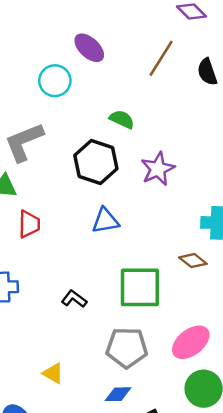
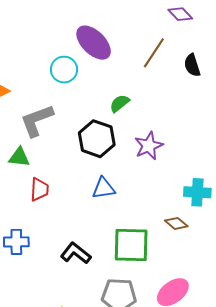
purple ellipse: (89, 48) -> (94, 43), size x1.4
green semicircle: (122, 119) -> (120, 103), turned -65
black L-shape: (74, 299) -> (76, 253), size x1.4

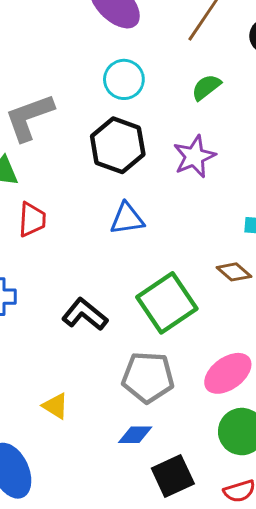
cyan circle: (64, 70) -> (124, 79), moved
green semicircle: (120, 103) -> (206, 87), moved
green square: (131, 245) -> (167, 303), turned -36

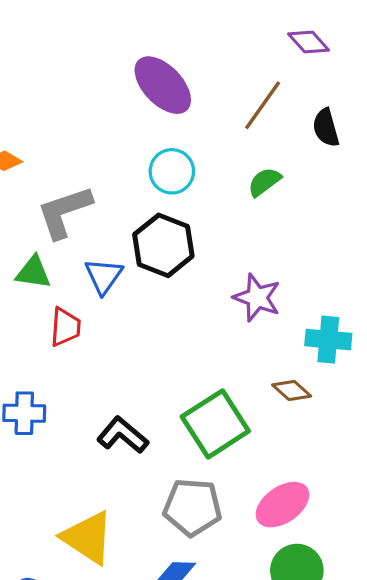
purple star: (194, 157) -> (257, 298), moved, turned -30
blue triangle: (127, 219) -> (104, 276), moved, turned -48
yellow triangle: (55, 406) -> (88, 538), size x1.8

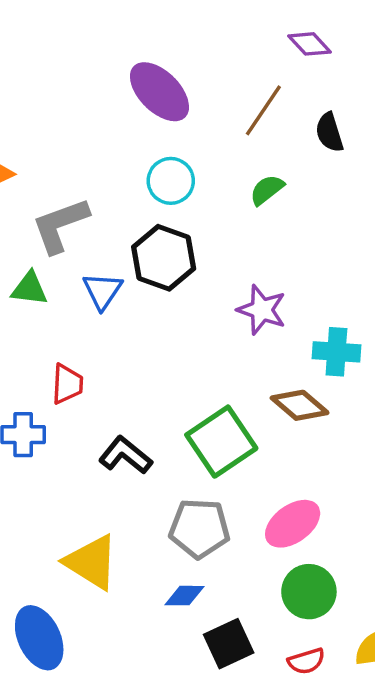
red trapezoid: (65, 327) -> (67, 384), moved
brown diamond: (292, 390) -> (300, 405), size x1.4

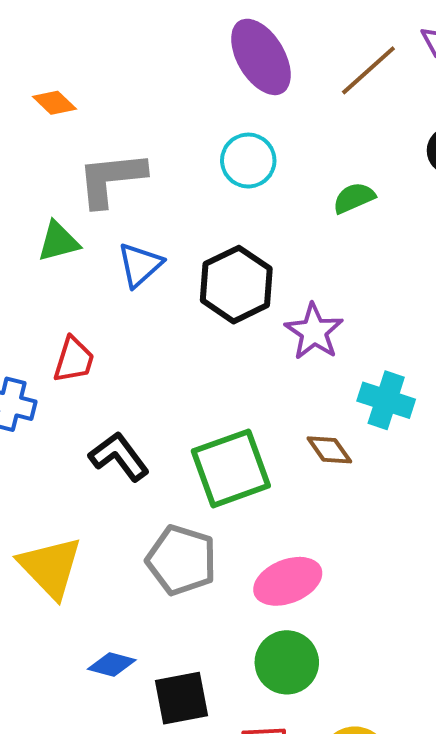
brown line: (263, 110) -> (368, 70), moved
black hexagon: (164, 258) -> (236, 285), moved
green triangle: (29, 289) -> (58, 241), turned -36
brown diamond: (300, 405) -> (329, 450), size x0.7
blue diamond: (185, 596) -> (112, 665), moved

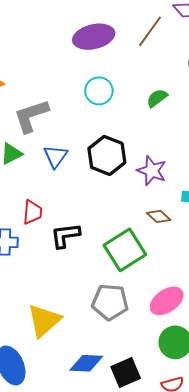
purple ellipse: (261, 57) -> (94, 37), turned -60
brown diamond: (329, 450) -> (159, 216), moved
black L-shape: (119, 456) -> (65, 235), moved, turned -48
yellow triangle: (50, 567) -> (44, 321), turned 45
blue diamond: (112, 665) -> (86, 363), size x1.4

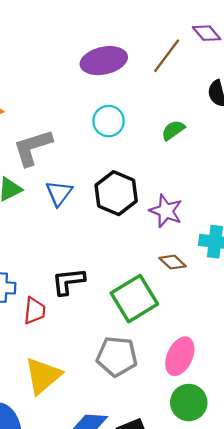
red trapezoid: (32, 212) -> (35, 311), moved
pink ellipse: (167, 301) -> (180, 356), turned -32

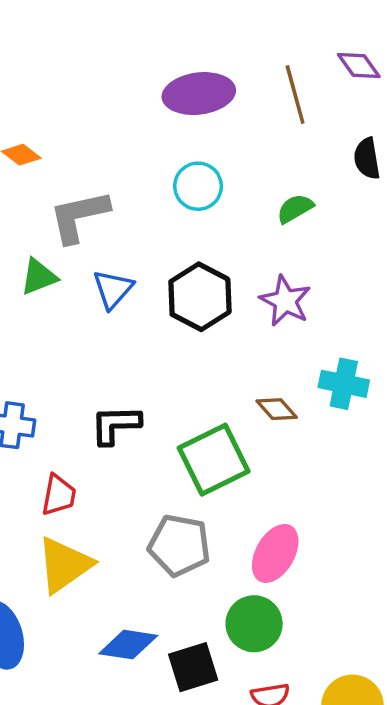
brown line: (167, 56) -> (295, 94), turned -57
purple star: (166, 211) -> (285, 301), moved
red trapezoid: (35, 311) -> (59, 495), moved
green circle: (189, 403) -> (254, 624), moved

